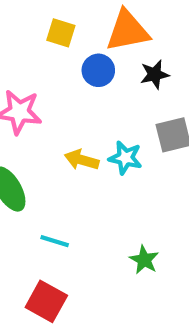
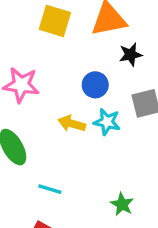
yellow square: (61, 33) -> (55, 21), size x1.4
blue circle: (98, 70) -> (95, 85), moved

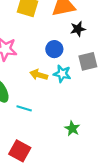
cyan line: (50, 189) -> (24, 108), moved

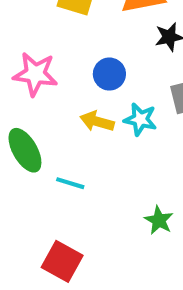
blue circle: (54, 49) -> (109, 74), moved

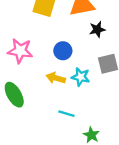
cyan line: (70, 183) -> (66, 114), moved

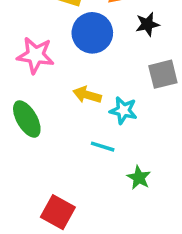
blue circle: (63, 51) -> (92, 33), moved, size x1.5
cyan star: (81, 77) -> (123, 110), moved

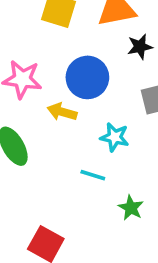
blue circle: (92, 33) -> (87, 77), moved
yellow arrow: (87, 95) -> (62, 112), moved

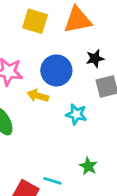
black star: (140, 47) -> (95, 58), moved
cyan line: (93, 175) -> (52, 181), moved

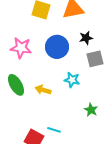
yellow arrow: (38, 96) -> (43, 90), moved
green star: (88, 166) -> (91, 110), moved

